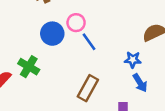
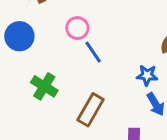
blue circle: (52, 34) -> (19, 36), moved
green cross: (29, 67) -> (44, 86), moved

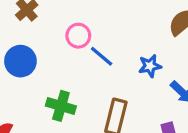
blue star: (147, 75) -> (150, 66), moved

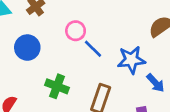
blue star: (150, 66) -> (131, 60), size x1.5

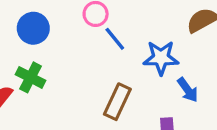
green cross: (57, 86) -> (31, 77), moved

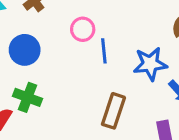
blue line: (115, 39) -> (104, 51), turned 40

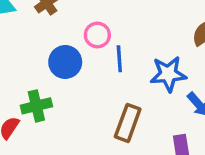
blue circle: (25, 50) -> (65, 62), moved
green cross: (28, 97) -> (36, 106), turned -36

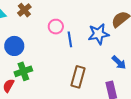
blue circle: (65, 62) -> (14, 46), moved
blue star: (168, 74) -> (99, 34), moved

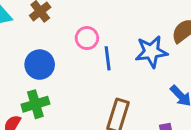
blue circle: (14, 46) -> (40, 65), moved

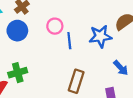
blue circle: (40, 65) -> (17, 31), moved

